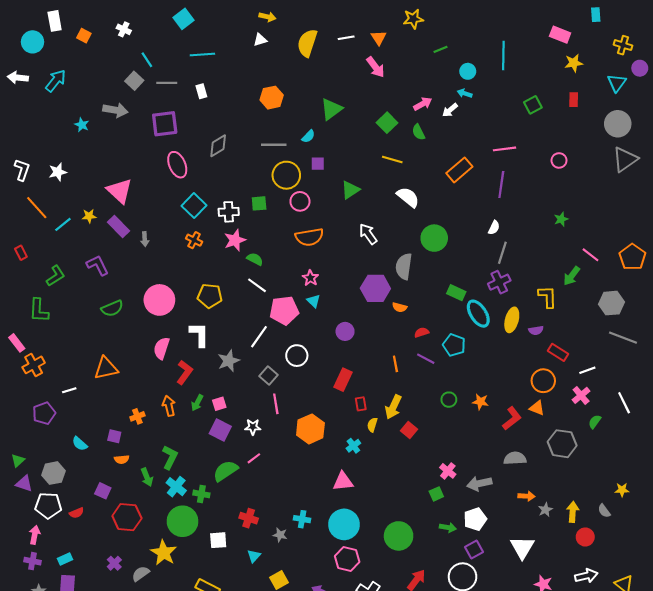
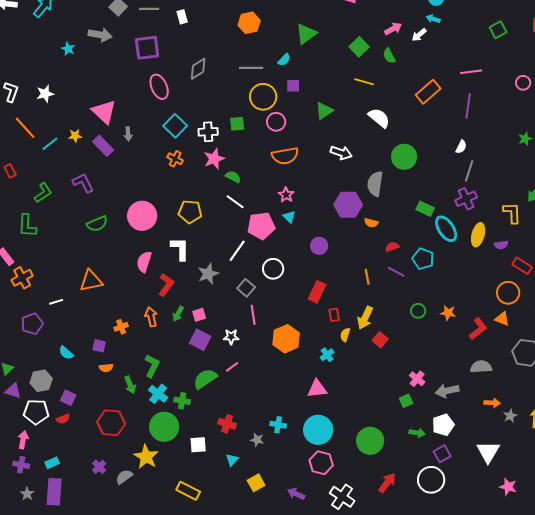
white arrow: (368, 234) -> (341, 153), turned 145
gray arrow: (145, 239) -> (128, 134), moved
purple square: (103, 491) -> (68, 398), moved

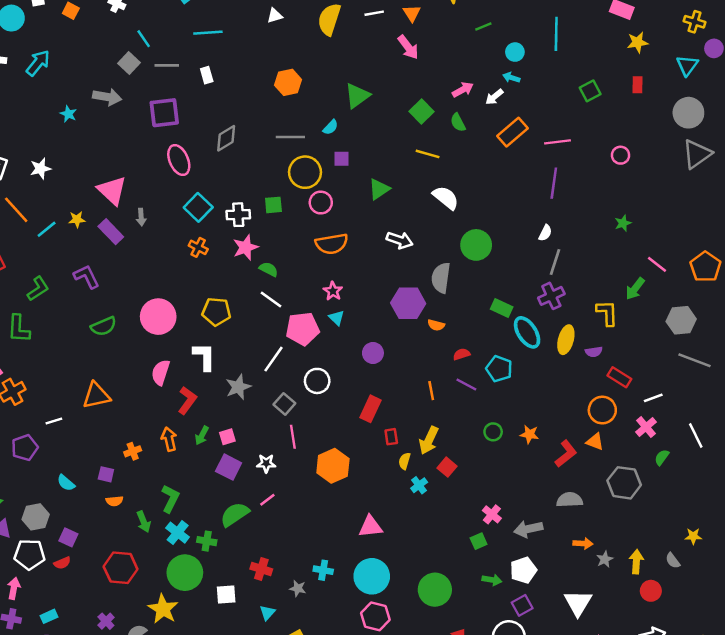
orange rectangle: (428, 92) -> (513, 132), moved
cyan cross: (327, 355) -> (419, 485), moved

